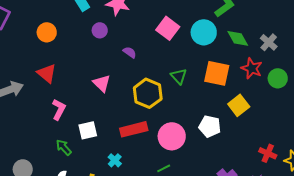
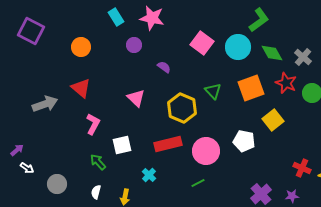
orange square: (217, 73) -> (251, 88), turned -32

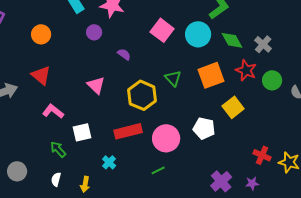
pink L-shape: (93, 124) -> (53, 111), turned -80

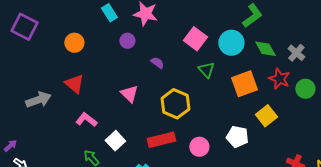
green triangle: (173, 78) -> (206, 70), moved
white square: (82, 132) -> (115, 141), turned -30
pink circle: (166, 138) -> (199, 147), size x0.7

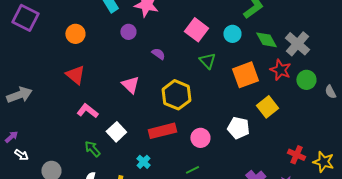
cyan circle: (231, 43) -> (232, 34), size x0.7
gray cross: (296, 53) -> (297, 44), size x1.4
gray arrow: (38, 100) -> (19, 95), moved

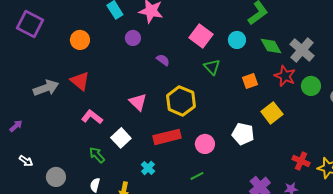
orange square: (245, 75) -> (250, 81), size x0.6
pink triangle: (130, 85) -> (138, 102), moved
gray arrow: (19, 95) -> (46, 88), moved
purple arrow: (11, 137) -> (16, 126), moved

